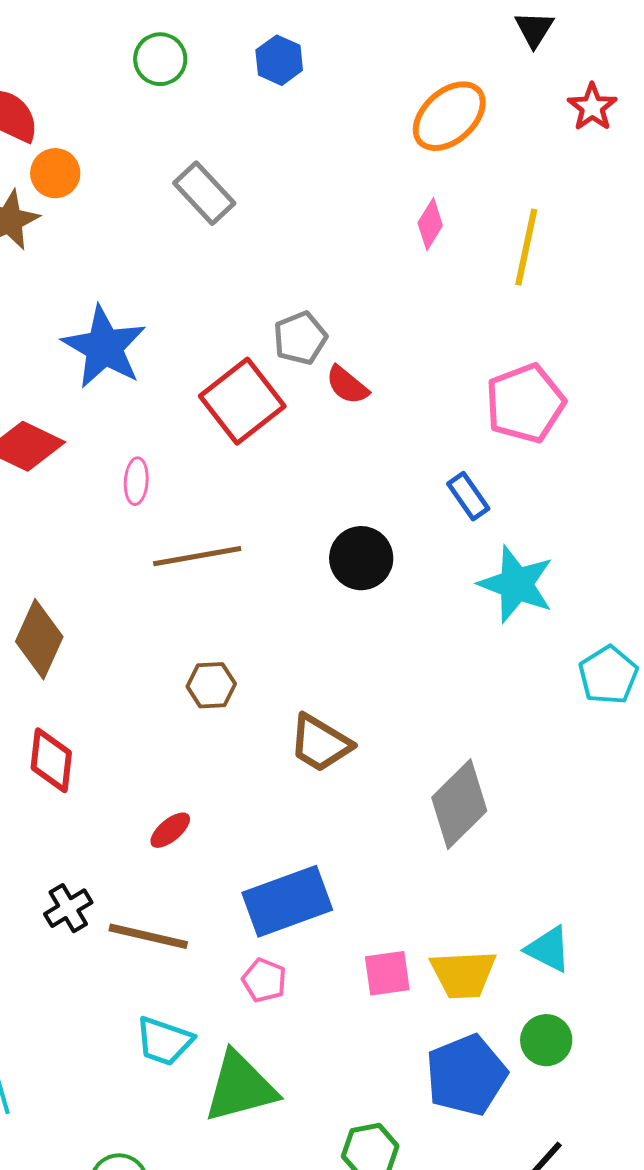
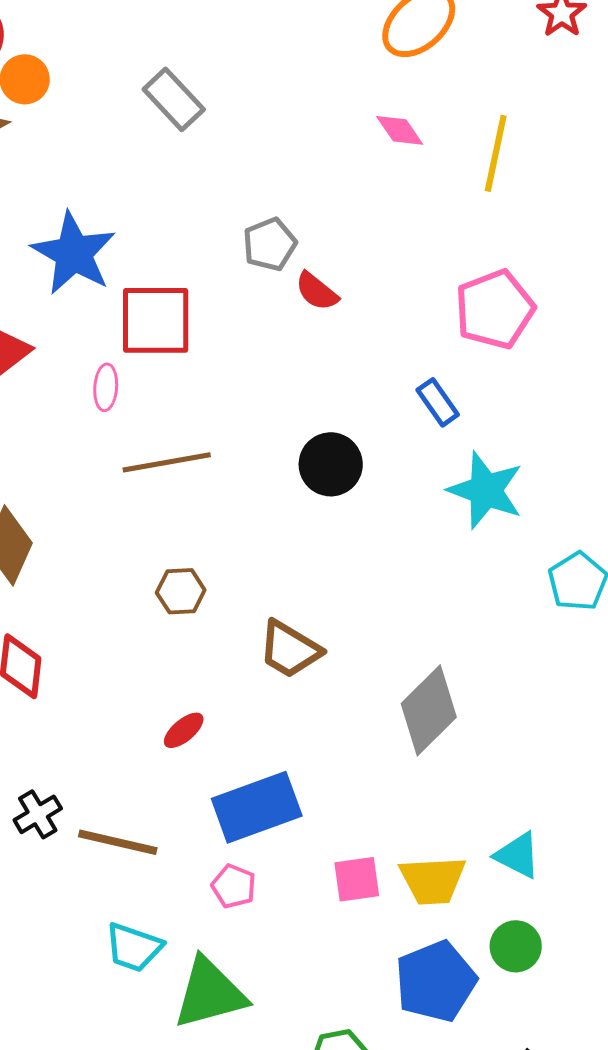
pink diamond: (430, 224) -> (400, 130), turned -66
red square: (242, 401) -> (156, 320), moved, turned 38
red ellipse: (170, 830) -> (184, 730), moved

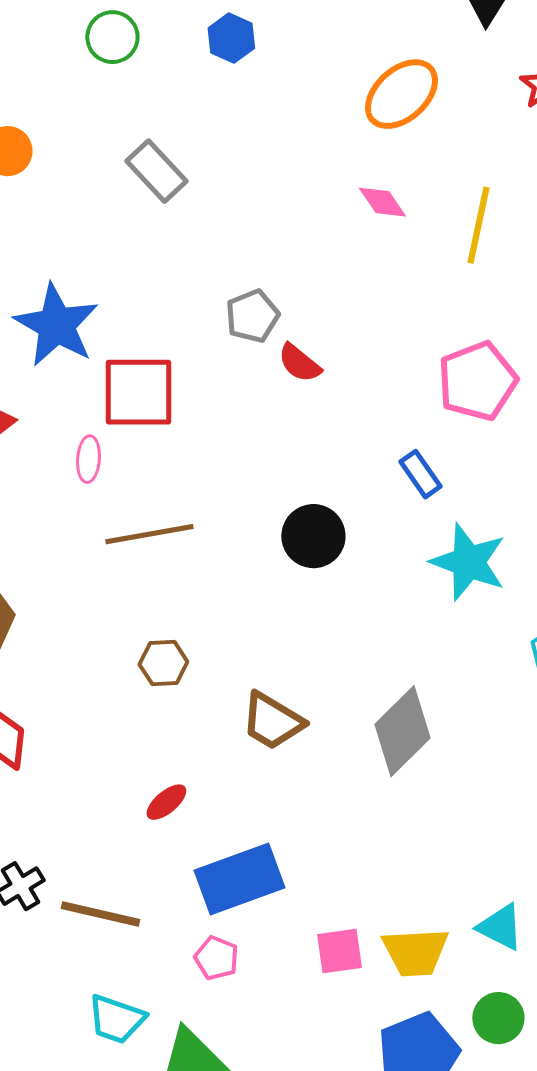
gray diamond: (429, 710) -> (402, 731), moved

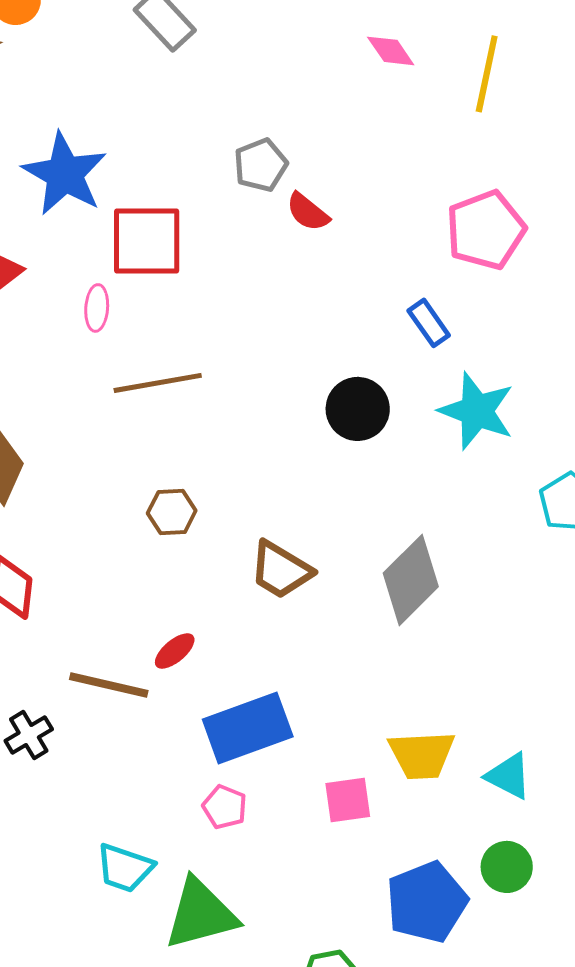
black circle: (313, 536) -> (358, 409), moved
brown line: (100, 914) -> (109, 685), moved
yellow trapezoid: (415, 952) -> (422, 755), moved

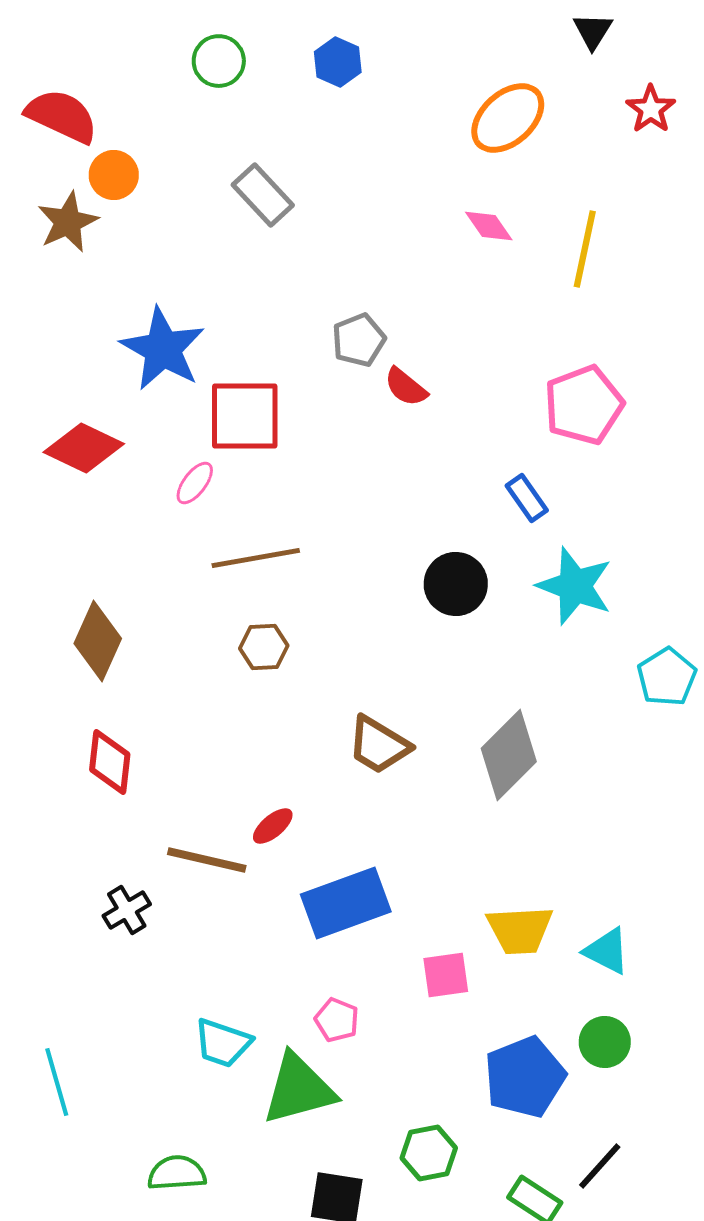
pink ellipse: (97, 308) -> (195, 483), turned 33
brown hexagon: (172, 512) -> (264, 647), moved
pink pentagon: (225, 807) -> (337, 1020), moved

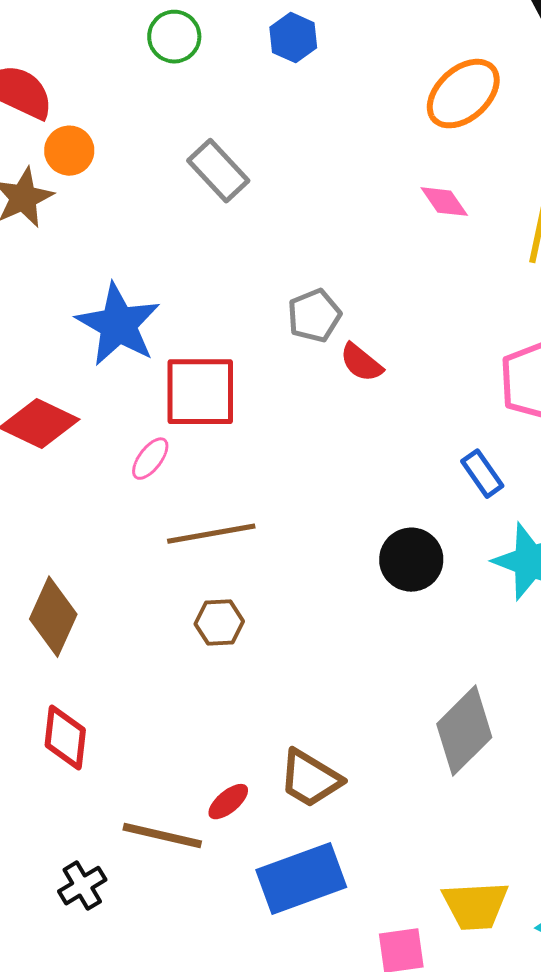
brown trapezoid: (379, 745) -> (310, 779), moved

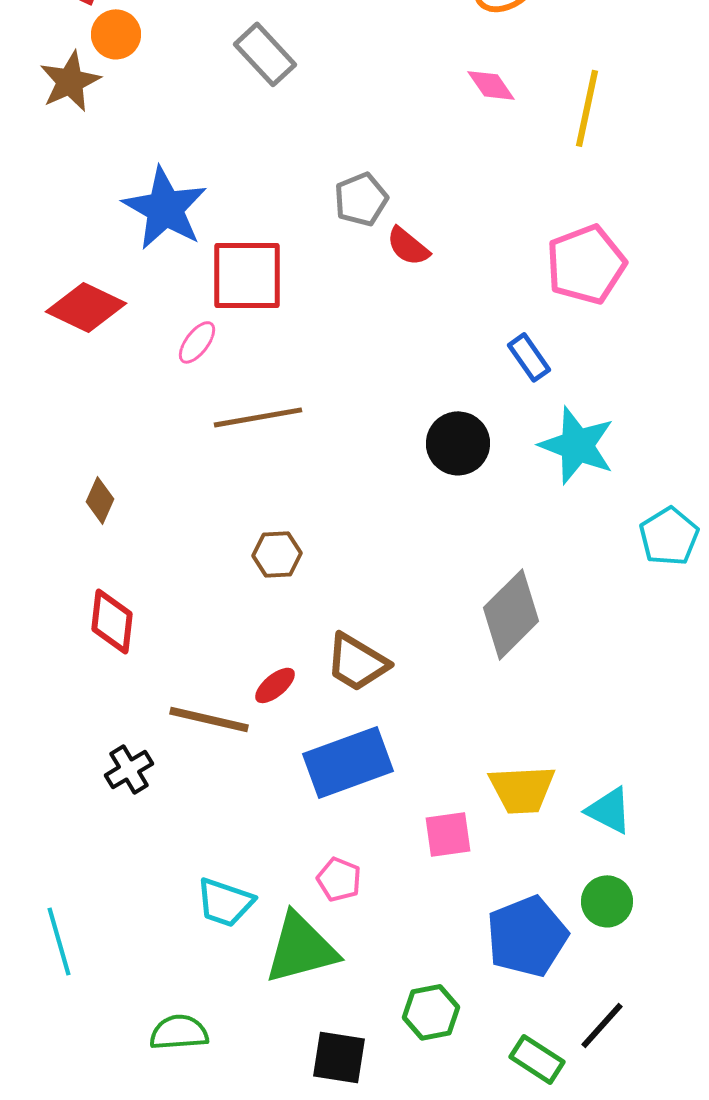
brown diamond: (53, 617) -> (100, 500), size x0.6
brown hexagon: (219, 623) -> (277, 554), moved

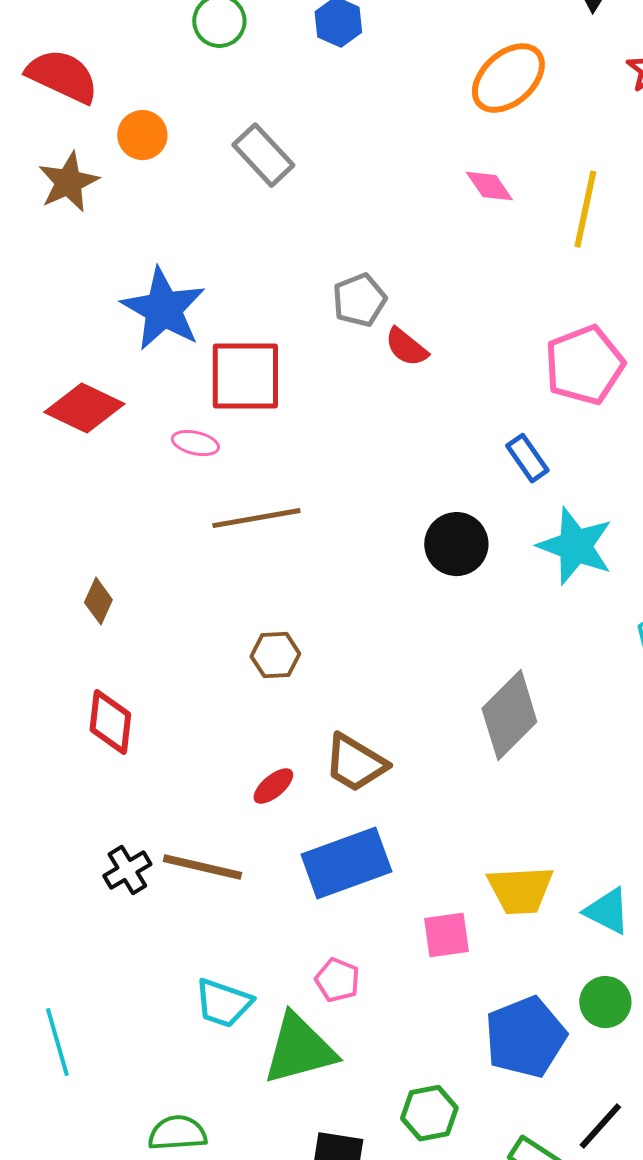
orange circle: (116, 34) -> (142, 135), moved
pink ellipse: (197, 342) -> (195, 443), turned 66
brown line: (209, 719) -> (202, 867), moved

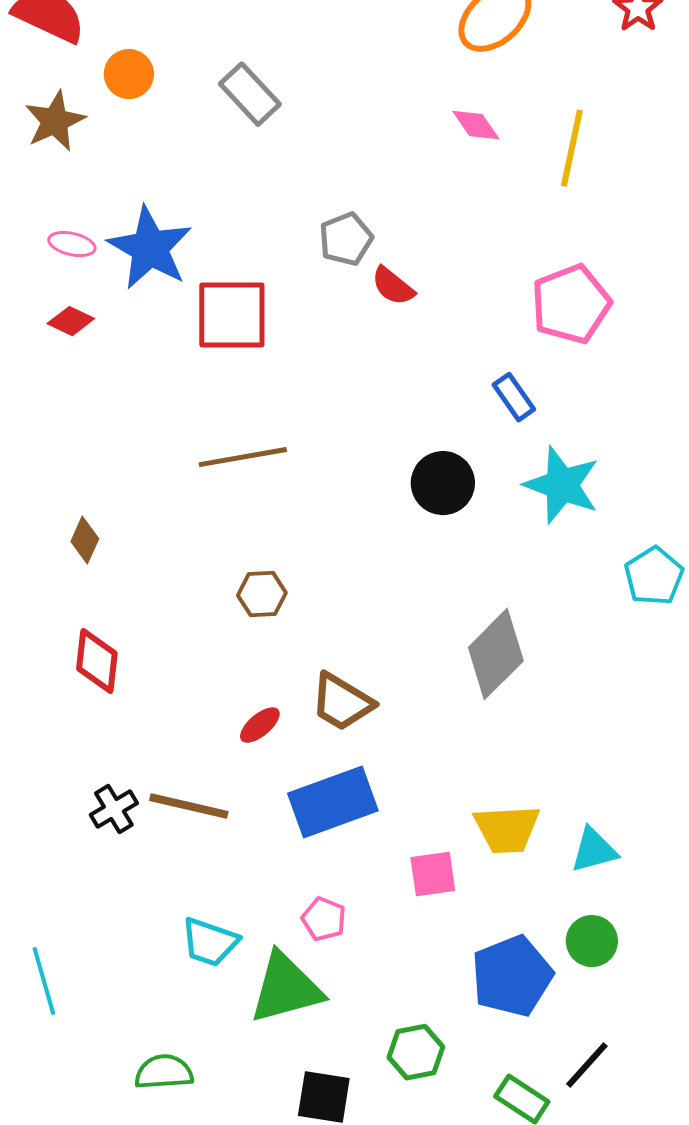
red diamond: (84, 408) -> (71, 321), moved, size x0.6
pink ellipse: (195, 443) -> (72, 244), moved
cyan triangle: (607, 911) -> (594, 850), turned -42

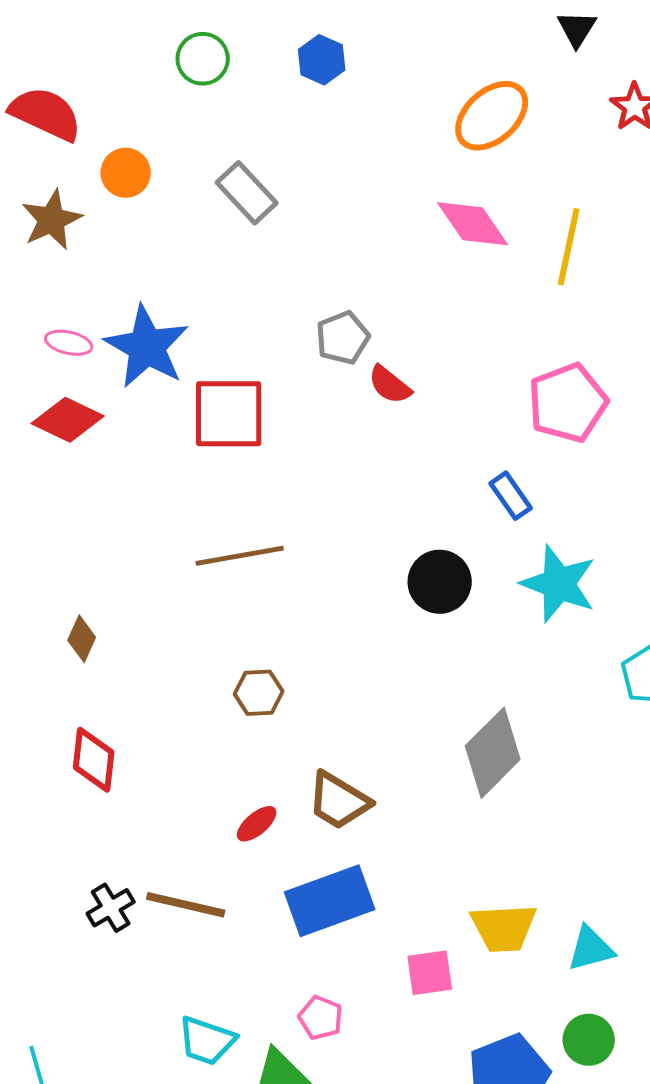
pink diamond: (476, 125) -> (473, 224), size x1.5
red diamond: (71, 321) -> (68, 420), size x1.5

